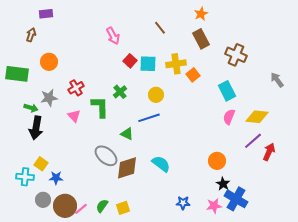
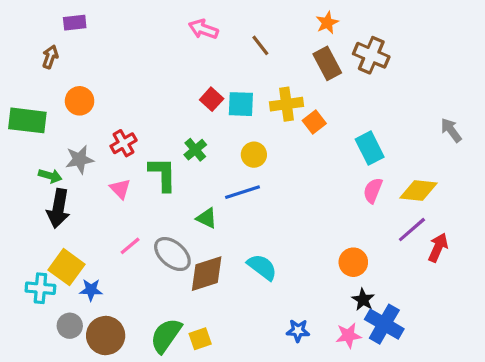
pink arrow: (113, 36) -> (203, 29), moved, turned 138
brown cross: (236, 55) -> (371, 55), moved
yellow square: (41, 164) -> (67, 267), size x1.5
green semicircle: (102, 206) -> (166, 336), size x1.6
pink line: (81, 209) -> (130, 246), moved

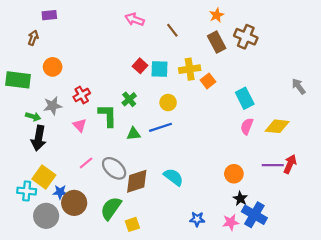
green triangle: (207, 218) -> (134, 134), moved, turned -32
purple line: (412, 230) -> (273, 165), moved, turned 42
gray circle: (70, 326) -> (46, 216), size x1.5
brown circle: (106, 336) -> (74, 203), moved
green semicircle: (166, 336) -> (111, 208), moved

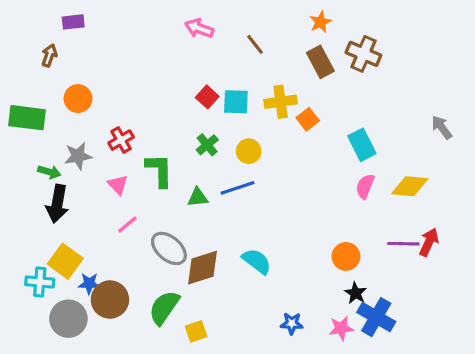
green cross: (129, 99) -> (207, 145), moved
pink line: (86, 163) -> (127, 225), moved

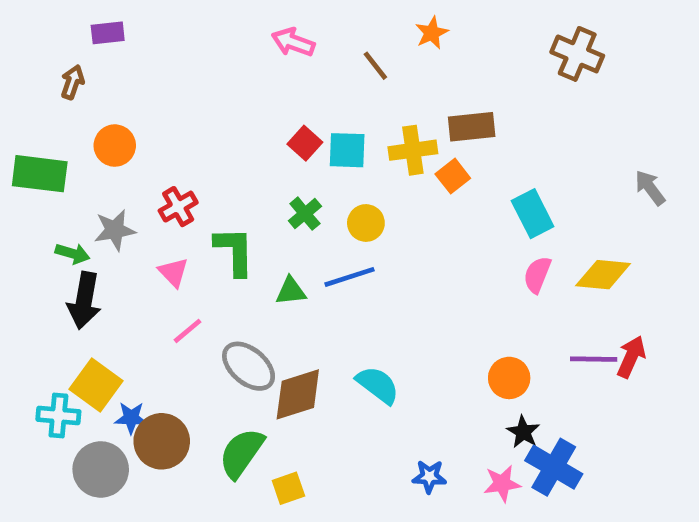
orange star: (320, 22) -> (432, 33), moved
brown cross: (363, 54) -> (577, 54), moved
brown rectangle: (320, 62) -> (472, 127), moved, turned -68

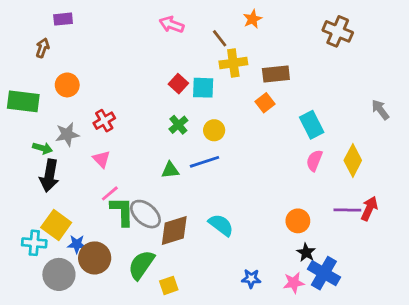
yellow cross: (413, 150) -> (233, 63), moved
green L-shape: (234, 251) -> (122, 211), moved
yellow diamond: (603, 275) -> (353, 160), turned -68

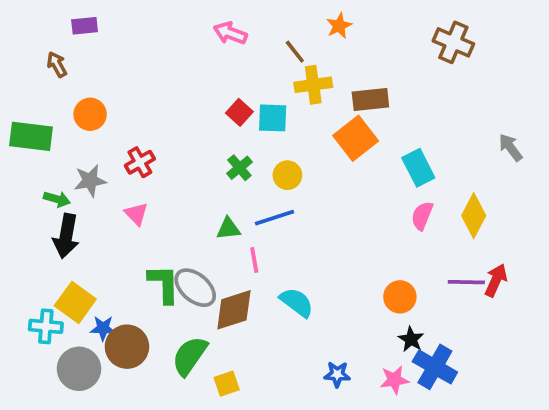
brown arrow: (42, 48) -> (57, 64), turned -48
orange square: (265, 103) -> (356, 138), size x1.6
pink line: (110, 193) -> (254, 260), moved, turned -60

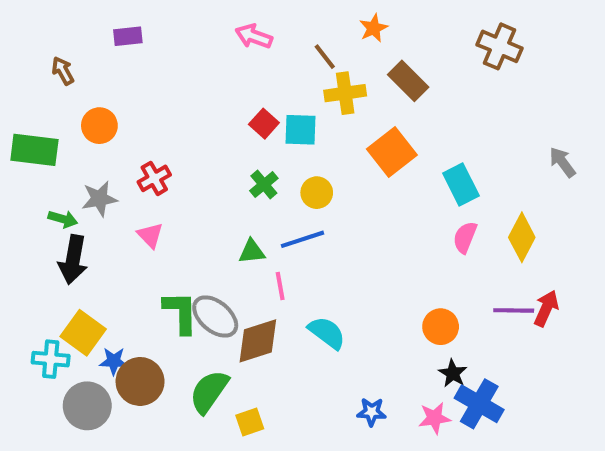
purple rectangle: (85, 26) -> (128, 36), moved
brown rectangle: (370, 100) -> (408, 81), moved, turned 51

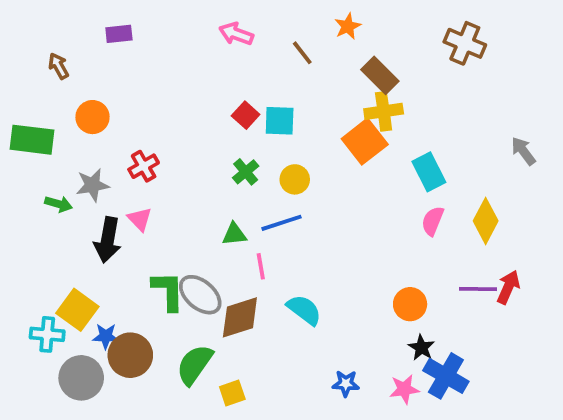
yellow cross: (345, 93) -> (384, 111), moved
black arrow: (73, 260) -> (108, 240), moved

